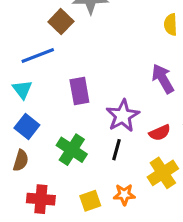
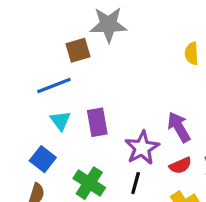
brown square: (61, 22) -> (78, 50), turned 30
purple arrow: (163, 79) -> (179, 127), moved
cyan triangle: (22, 89) -> (60, 121), moved

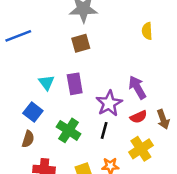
brown square: (78, 50) -> (81, 43), moved
blue line: (54, 85) -> (18, 36), moved

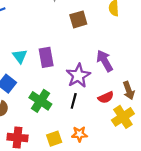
brown square: (81, 43) -> (78, 19), moved
red semicircle: (139, 117) -> (106, 97), moved
yellow cross: (141, 149) -> (123, 117), moved

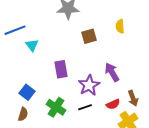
cyan triangle: (20, 56) -> (32, 45), moved
black line: (74, 101) -> (85, 107), turned 56

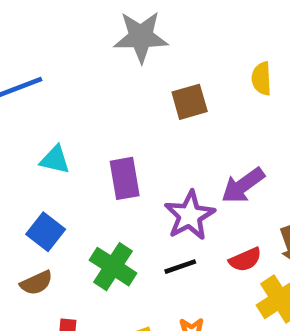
cyan triangle: (32, 45) -> (55, 160), moved, turned -40
purple arrow: (112, 72) -> (243, 185), turned -96
brown semicircle: (23, 114) -> (36, 283), turned 48

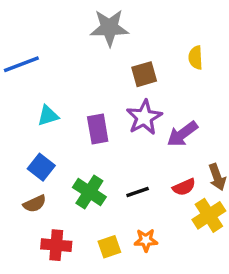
cyan triangle: (55, 160) -> (48, 116), turned -30
purple star: (190, 216) -> (144, 117), moved

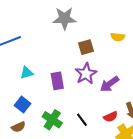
yellow semicircle: (196, 58) -> (118, 37), turned -80
black line: (138, 192) -> (82, 120), turned 72

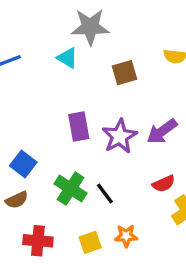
cyan triangle: (27, 73) -> (67, 58), moved, turned 48
purple star: (86, 74) -> (120, 136), moved
black line: (82, 120) -> (105, 193), moved

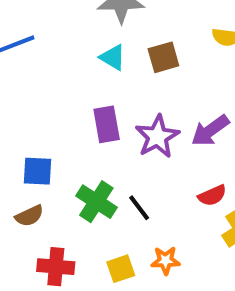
cyan triangle: (67, 58) -> (113, 57), moved
blue square: (23, 164) -> (38, 171), turned -35

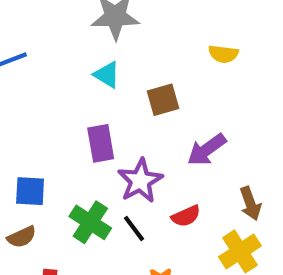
brown square: (163, 57) -> (163, 100), moved
purple star: (157, 137) -> (140, 181), moved
red semicircle: (212, 196) -> (186, 216), moved

